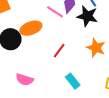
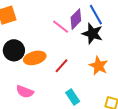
orange ellipse: (31, 28) -> (35, 58), moved

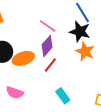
purple diamond: (76, 19) -> (47, 46), moved
orange star: (99, 66) -> (85, 51), moved

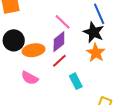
pink semicircle: (15, 93) -> (30, 78), moved
cyan rectangle: (63, 96) -> (76, 81), moved

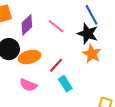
purple diamond: (59, 42) -> (27, 25), moved
cyan rectangle: (76, 81) -> (65, 84), moved

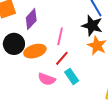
pink line: (56, 26) -> (60, 36), moved, turned 66
pink semicircle: (28, 85) -> (47, 79), moved

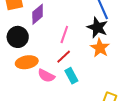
orange ellipse: (35, 51) -> (27, 62), moved

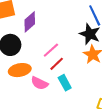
pink line: (64, 35) -> (51, 50), moved, turned 30

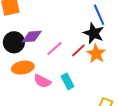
purple diamond: (30, 22) -> (32, 36), moved, turned 35
red line: (57, 64) -> (78, 50), moved

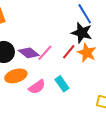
purple diamond: (32, 36) -> (29, 53), moved, turned 50
pink semicircle: (42, 81) -> (37, 87), turned -54

